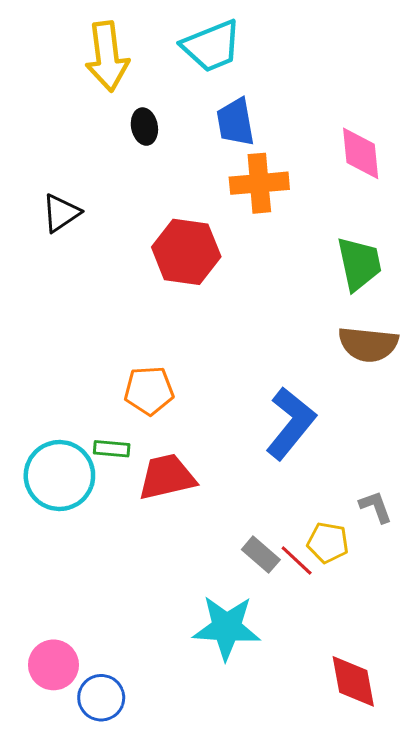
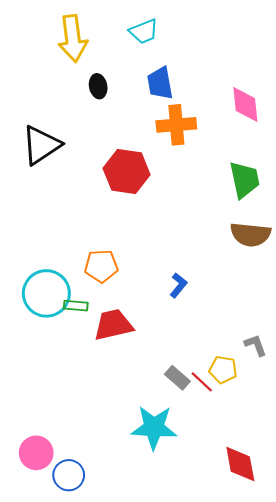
cyan trapezoid: (212, 46) -> (144, 31), size x0.7
black triangle: (61, 213) -> (41, 145), size x1.5
blue L-shape: (291, 423) -> (178, 285), moved, size x0.5
cyan circle: (59, 476) -> (46, 293), moved

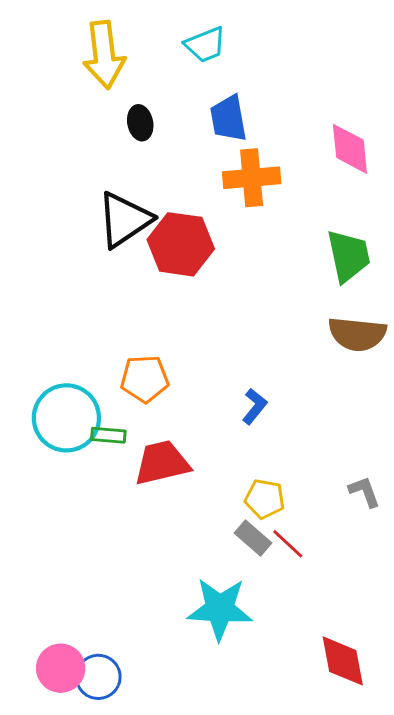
black triangle: (41, 145) -> (124, 220), moved
yellow pentagon: (223, 370) -> (265, 499), moved
pink circle: (36, 453) -> (61, 668), moved

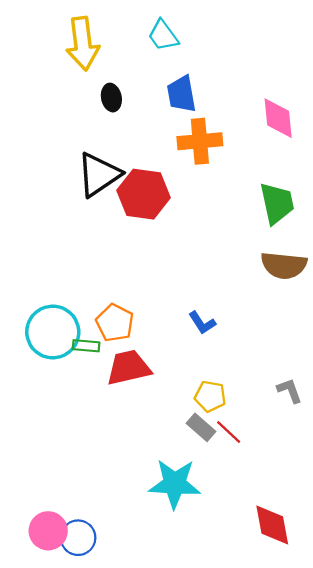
cyan trapezoid: (205, 45) -> (163, 35), turned 76
orange pentagon: (145, 379) -> (115, 323), moved, turned 30
blue L-shape: (254, 406) -> (202, 323), turned 108

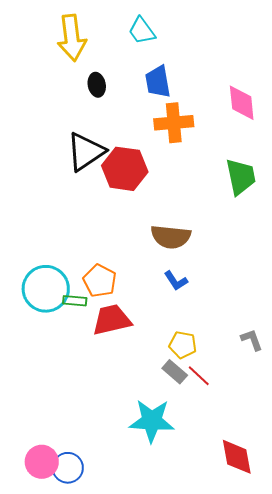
brown semicircle: (284, 265) -> (171, 237), moved

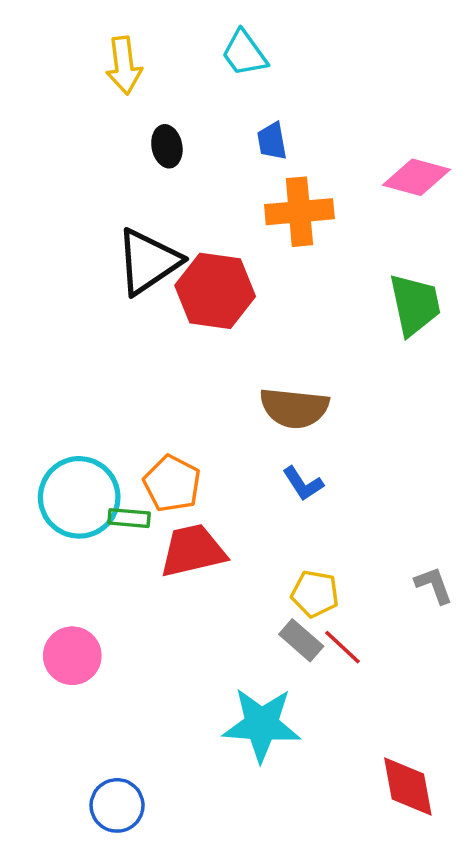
yellow arrow: (72, 38) -> (124, 65), size x0.7
blue trapezoid: (158, 82) -> (272, 141), size x0.7
pink diamond: (242, 103) -> (416, 177), turned -69
pink circle: (42, 462) -> (72, 656), moved

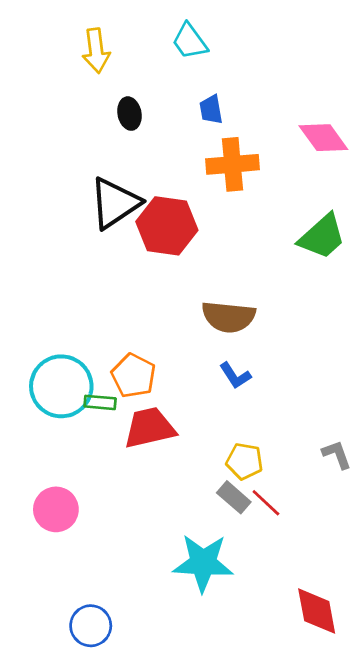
pink diamond: (416, 177) -> (323, 138), turned 39
green trapezoid: (415, 305) -> (322, 237), turned 60

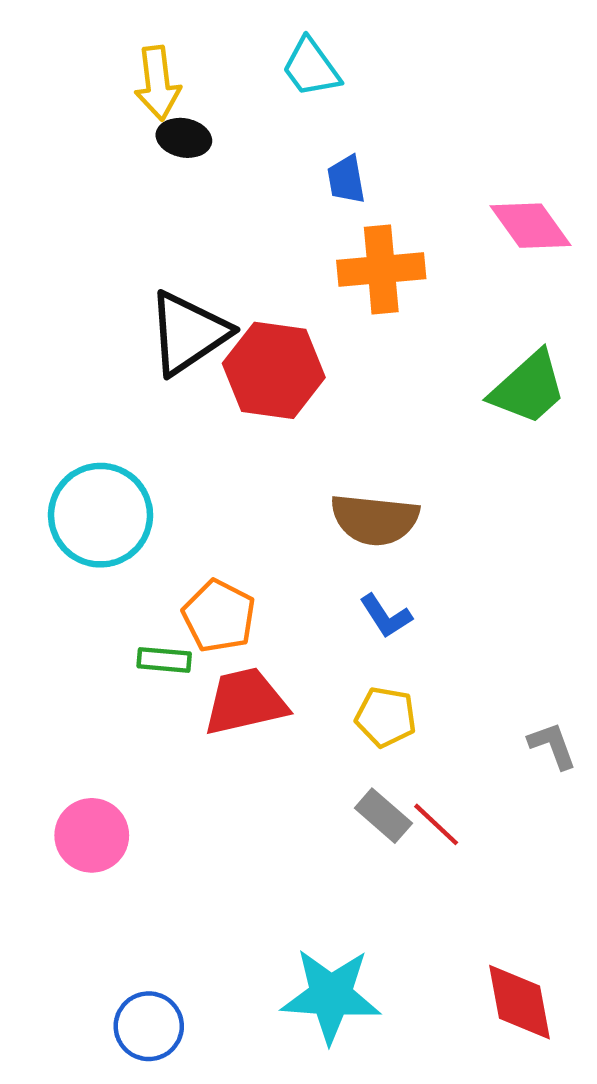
black ellipse: (129, 114) -> (184, 138), moved, turned -68
cyan circle: (61, 386) -> (101, 515), moved
yellow pentagon: (245, 461) -> (386, 717), moved
cyan star: (203, 563) -> (331, 996), moved

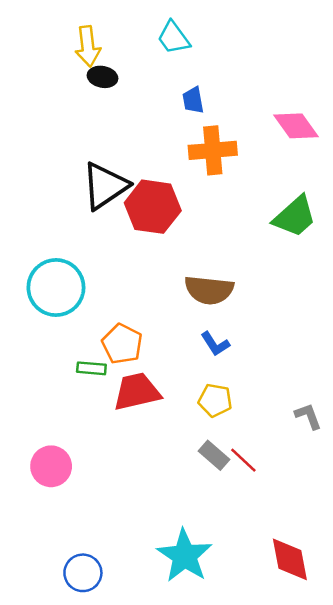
cyan star: (331, 996) -> (185, 556), turned 30

